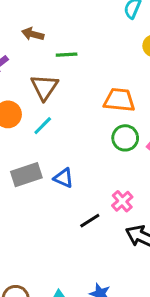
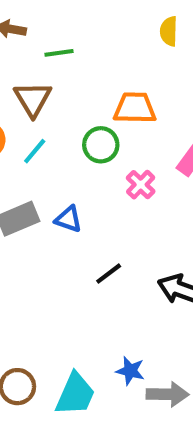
green circle: (125, 138) -> (101, 145), moved
pink cross: (122, 201) -> (141, 185), moved

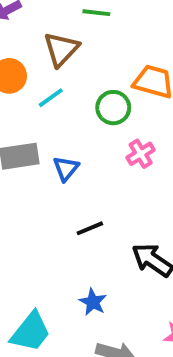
blue triangle: (69, 219) -> (66, 169), turned 36
blue star: (130, 371) -> (93, 302), moved

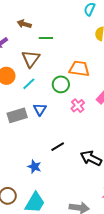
blue triangle: (66, 169) -> (40, 109), moved
blue star: (93, 302) -> (34, 167), moved

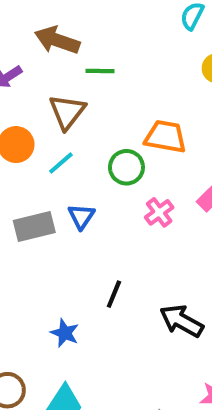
brown arrow: (24, 24) -> (57, 40), size x1.5
black line: (58, 147) -> (114, 294), turned -40

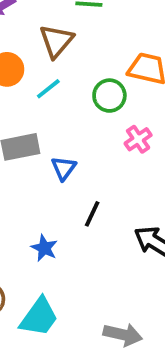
blue triangle: (81, 216) -> (64, 168), moved

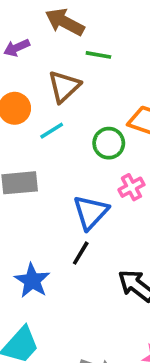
blue triangle: (64, 168) -> (91, 212), moved, size x1.5
blue star: (44, 248) -> (32, 281), size x1.4

